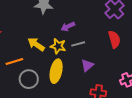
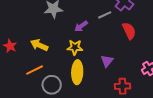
yellow arrow: (36, 44) -> (39, 45), moved
gray line: (78, 44) -> (105, 15), moved

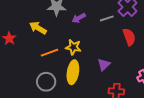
purple arrow: (81, 26) -> (79, 18), moved
yellow arrow: (39, 45) -> (38, 28), moved
orange line: (35, 70) -> (50, 53), moved

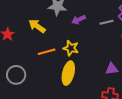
purple triangle: (104, 65) -> (112, 69), moved, turned 32
gray circle: (46, 82) -> (16, 75), moved

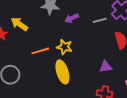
yellow arrow: (37, 26) -> (19, 24), moved
yellow ellipse: (68, 73) -> (62, 72), turned -30

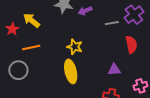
purple arrow: (72, 18) -> (85, 11), moved
orange line: (40, 51) -> (31, 48), moved

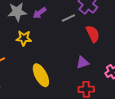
yellow star: (75, 47) -> (24, 38), moved

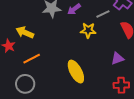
yellow star: (24, 38) -> (88, 30), moved

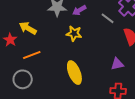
gray line: (103, 14) -> (108, 18), turned 56
yellow star: (88, 30) -> (74, 34), moved

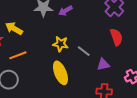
gray line: (108, 18) -> (84, 51), moved
yellow star: (74, 34) -> (61, 44), moved

